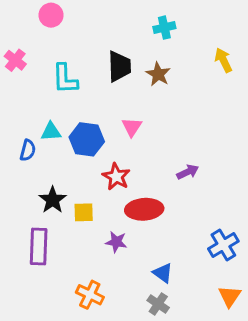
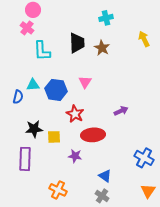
pink cross: (15, 60) -> (27, 28), moved
black star: (53, 200) -> (34, 129), turned 30
blue cross: (223, 245) -> (144, 158), turned -30

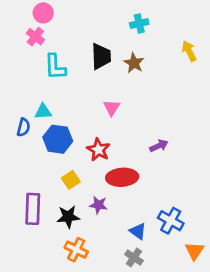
blue hexagon: (56, 90) -> (58, 139), moved
black star: (34, 129) -> (68, 217), moved
yellow square: (54, 137) -> (71, 180), turned -32
blue cross: (144, 158) -> (171, 221), moved

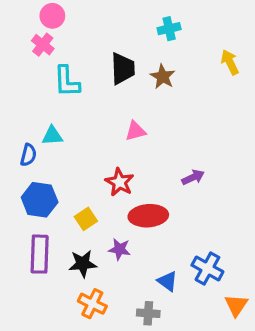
pink triangle: (112, 108) -> (135, 131), turned 42
blue hexagon: (58, 139) -> (40, 200), moved
gray cross: (134, 257) -> (148, 313), moved, turned -30

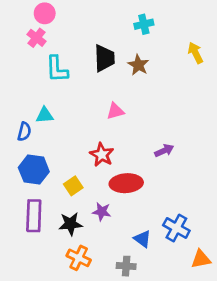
orange triangle: (236, 305) -> (201, 259), turned 45

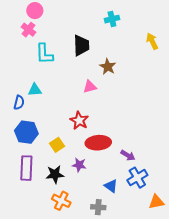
brown star: (138, 65) -> (108, 67), moved
purple arrow: (164, 151) -> (128, 155), moved, turned 56
blue cross: (176, 228) -> (137, 178), turned 30

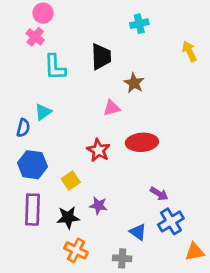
cyan triangle: (35, 90) -> (43, 112), turned -32
red ellipse: (98, 143) -> (142, 142), moved

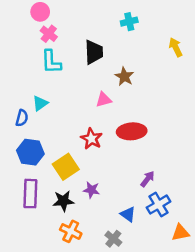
pink cross: (35, 37) -> (49, 34), moved
yellow square: (71, 181) -> (66, 167), size x1.5
purple arrow: (159, 194) -> (148, 179), turned -84
gray cross: (122, 258) -> (113, 239), turned 35

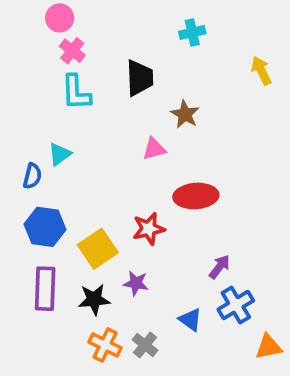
red star: (91, 139) -> (149, 229), moved, turned 30
gray cross: (113, 239) -> (145, 345), moved

